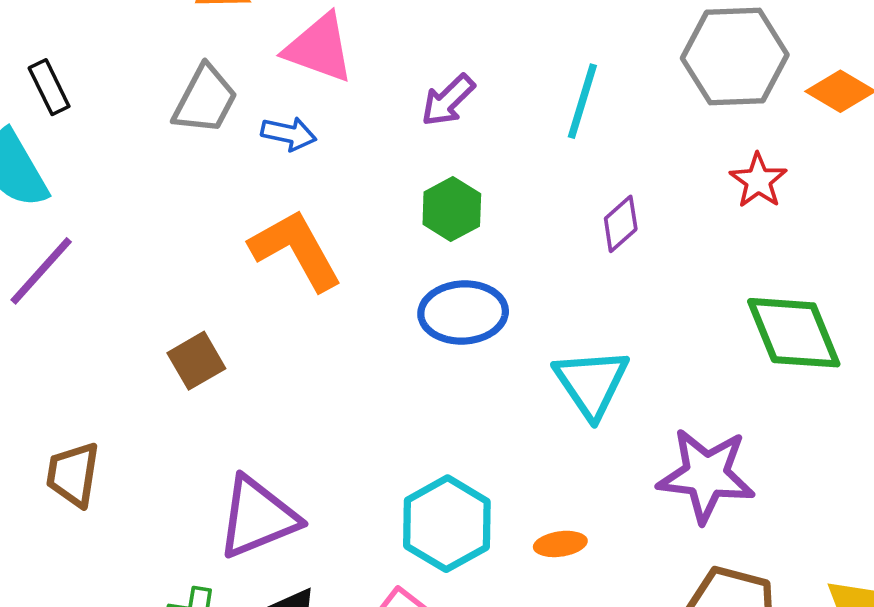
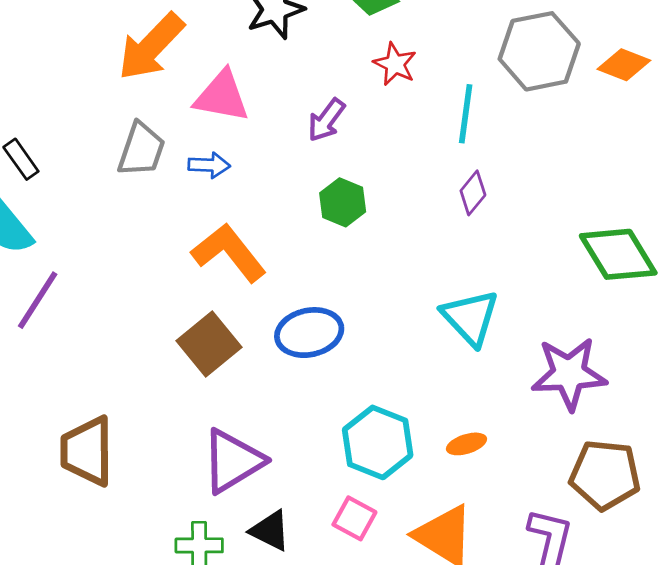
cyan line: (582, 101) -> (466, 114), moved
red star: (758, 181) -> (395, 64), moved
blue ellipse: (463, 313) -> (309, 333), moved
brown square: (196, 361) -> (209, 344), moved, size x1.4
brown trapezoid: (73, 474) -> (87, 451), size x1.4

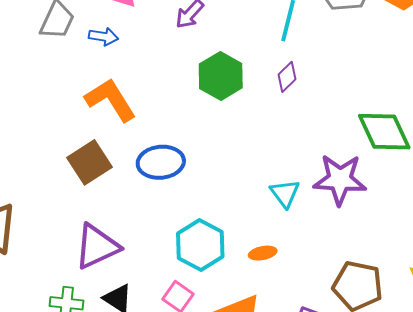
green hexagon: (343, 202) -> (221, 76), moved, size x1.4
cyan triangle: (470, 318) -> (285, 193), moved, size x0.7
purple star: (569, 374) -> (340, 180), moved

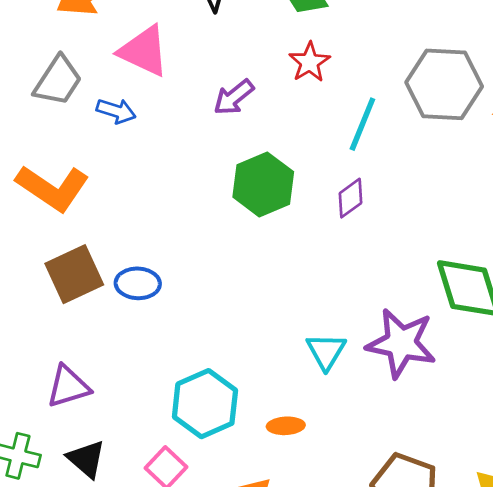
orange L-shape: (111, 100) -> (53, 188), moved, turned 148
blue ellipse: (161, 162) -> (138, 283), moved, size x0.7
purple triangle: (97, 247) -> (68, 387), size x0.7

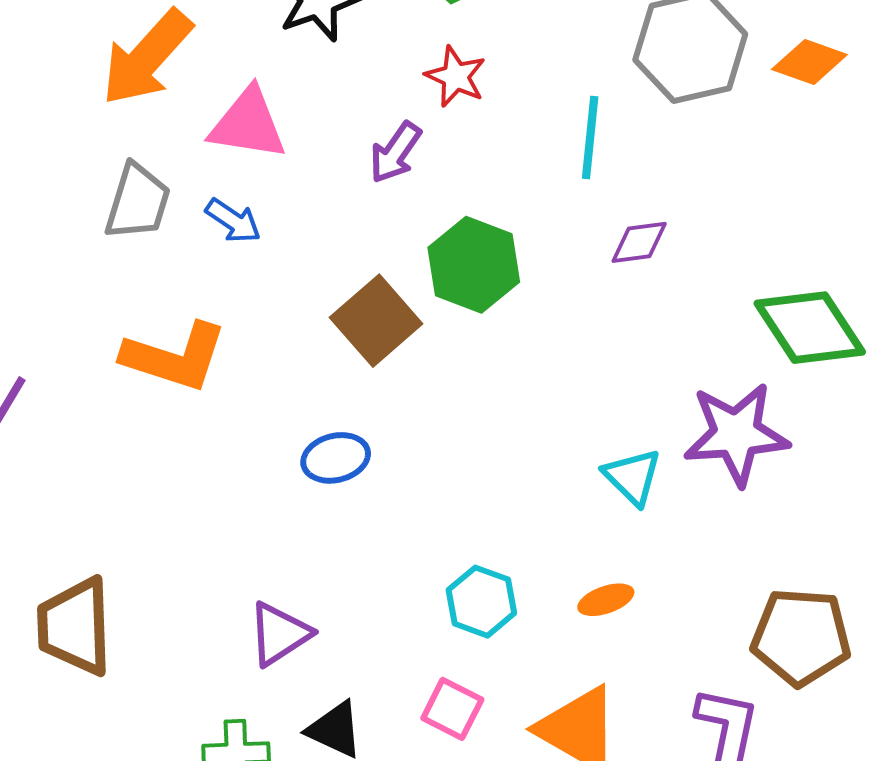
red star: (309, 62) -> (456, 77), moved
blue arrow: (116, 111) -> (233, 221), turned 33
purple diamond: (351, 198) -> (639, 242), moved, turned 45
brown square: (74, 274) -> (376, 321), moved
cyan hexagon: (205, 404) -> (481, 602), size x0.7

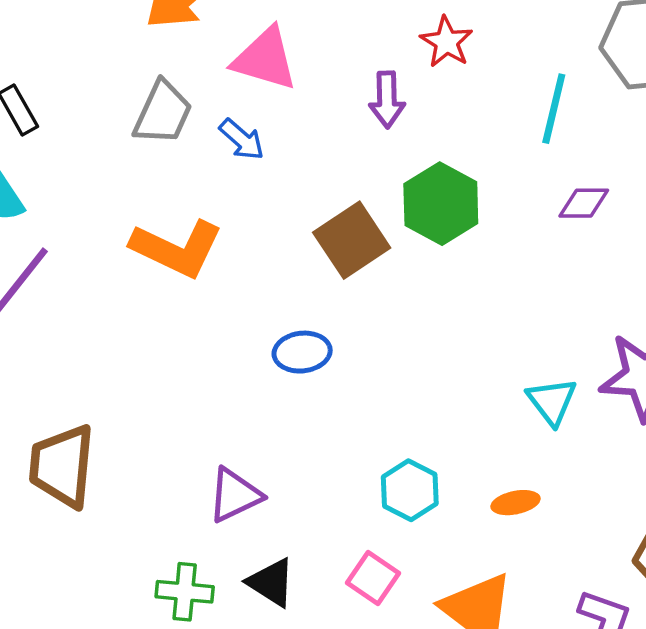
purple arrow: (395, 153) -> (387, 100), turned -44

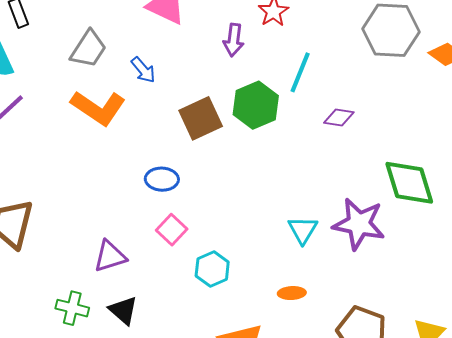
cyan line: (554, 109) -> (300, 72), moved
gray trapezoid: (163, 113) -> (88, 49), moved
blue arrow: (242, 139) -> (143, 70), moved
orange ellipse: (515, 503) -> (292, 293), moved
pink square: (373, 578) -> (172, 230), moved

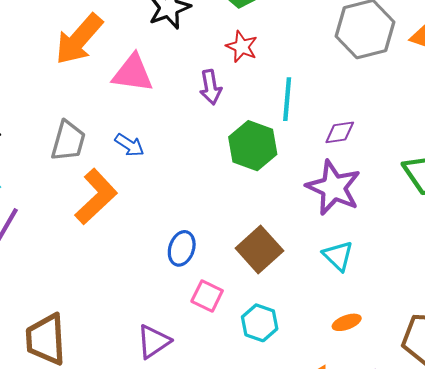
orange L-shape: (98, 108) -> (96, 197), turned -60
brown square: (201, 118) -> (259, 250), moved
blue ellipse: (162, 179) -> (182, 248), turned -56
purple star: (359, 224) -> (333, 188), moved, turned 30

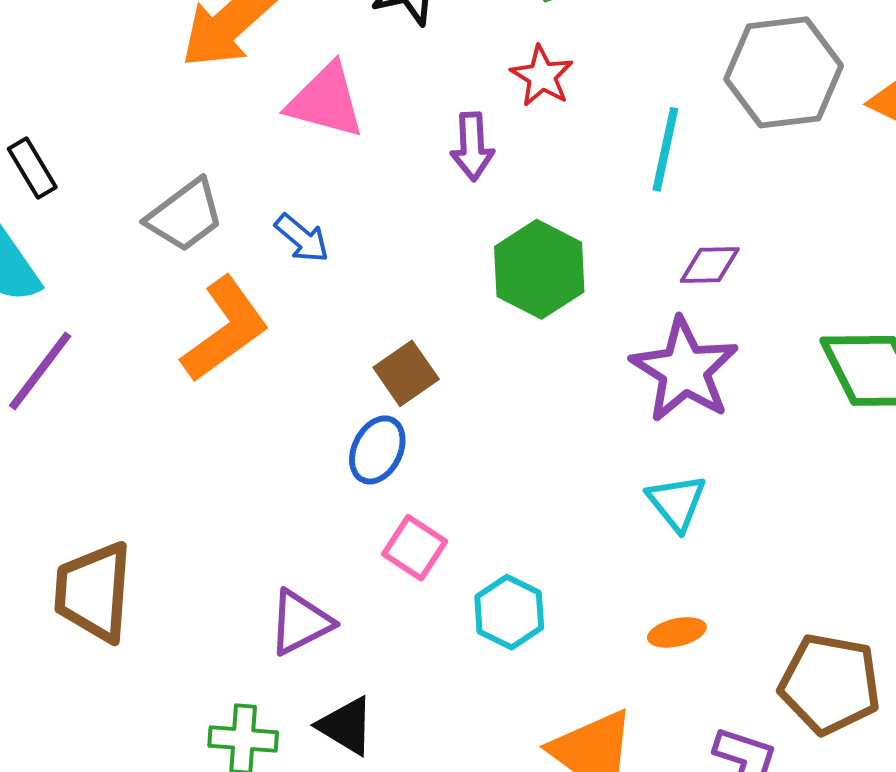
cyan line: (287, 99) -> (665, 149), moved
gray trapezoid: (68, 141) -> (185, 215), turned 30
brown square: (259, 250) -> (406, 373), moved, size x0.7

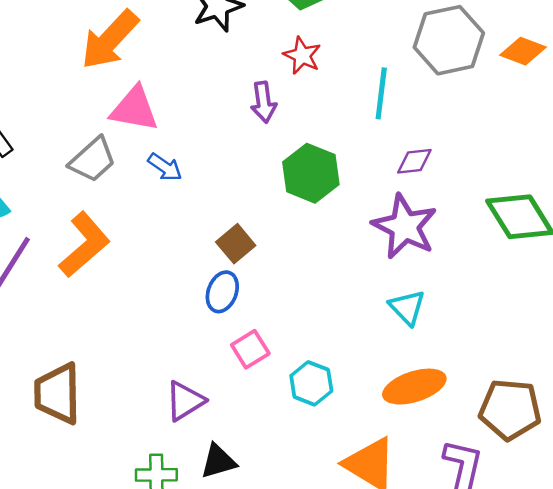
pink triangle: (326, 101) -> (134, 109), moved
orange L-shape: (225, 329) -> (84, 245), moved
pink square: (415, 548) -> (250, 349), turned 30
orange ellipse: (677, 632) -> (414, 387), size x1.8
black triangle: (346, 726) -> (218, 461), turned -42

